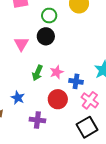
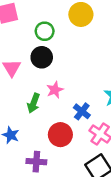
pink star: (57, 72) -> (55, 90), moved
blue cross: (76, 81) -> (82, 111), turned 32

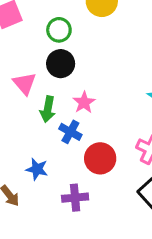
green arrow: (34, 103) -> (48, 109), moved
blue cross: (82, 111) -> (70, 132), moved

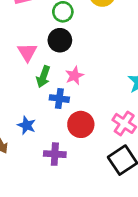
blue cross: (70, 132) -> (59, 99), turned -30

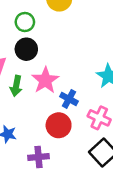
pink star: (74, 76) -> (45, 80), size x1.5
blue cross: (59, 99) -> (69, 99), moved, turned 30

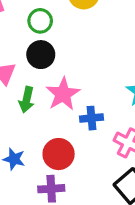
blue cross: (69, 99) -> (91, 118), turned -36
red circle: (59, 125) -> (59, 154), moved

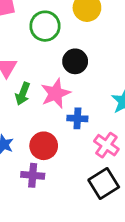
green circle: (40, 21) -> (45, 26), size x1.4
black circle: (41, 55) -> (75, 61), moved

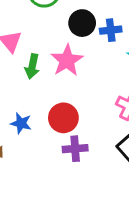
blue cross: (77, 118) -> (111, 30), moved
purple cross: (33, 175) -> (75, 149), moved

